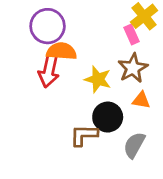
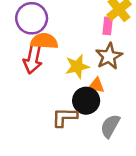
pink rectangle: (131, 34) -> (108, 26), turned 30
yellow star: (98, 79) -> (77, 66), turned -30
orange triangle: (141, 100) -> (96, 85), moved

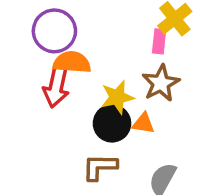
black circle: (86, 101) -> (112, 123), moved

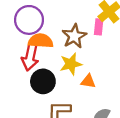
brown star: (161, 83) -> (74, 36), moved
black circle: (112, 123) -> (43, 81), moved

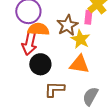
yellow star: (71, 64) -> (80, 39), moved, turned -30
orange triangle: (88, 81) -> (79, 64), size x1.5

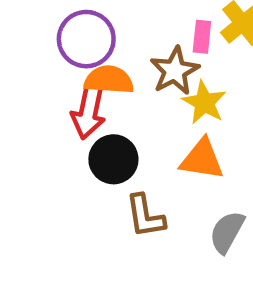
pink rectangle: (88, 17) -> (202, 37), moved
brown L-shape: (54, 89) -> (145, 216), turned -100

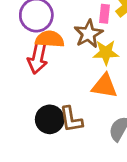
yellow star: (204, 103) -> (106, 53), turned -30
black circle: (113, 159) -> (50, 119), moved

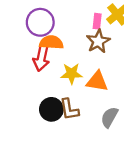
brown star: (88, 34) -> (98, 41), moved
yellow star: (106, 53) -> (71, 74), moved

